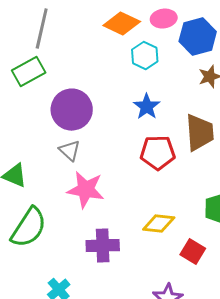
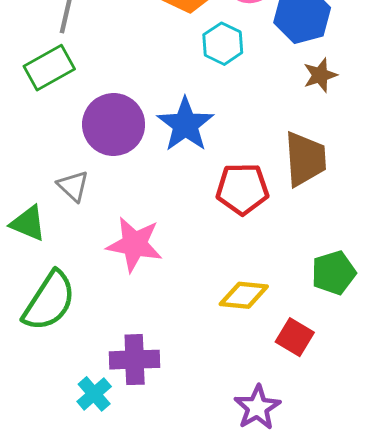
blue star: (147, 107) -> (185, 125), moved, size x1.4
gray triangle: (70, 151) -> (73, 186), moved
purple cross: (103, 246) -> (135, 360), moved

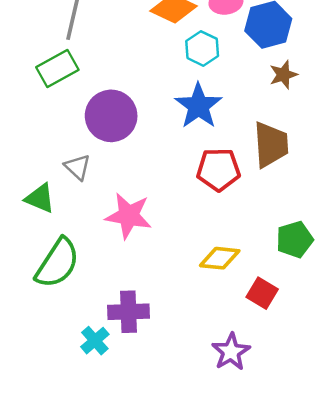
blue star: (185, 125) -> (198, 106), moved

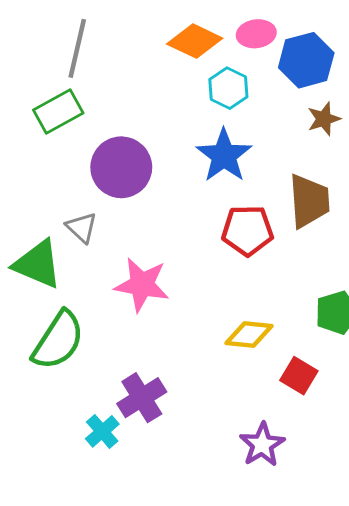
green triangle: (40, 198) -> (38, 264), size x1.4
purple cross: (129, 312) -> (142, 398), turned -30

